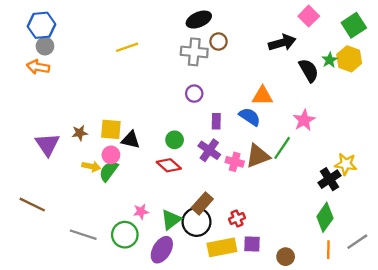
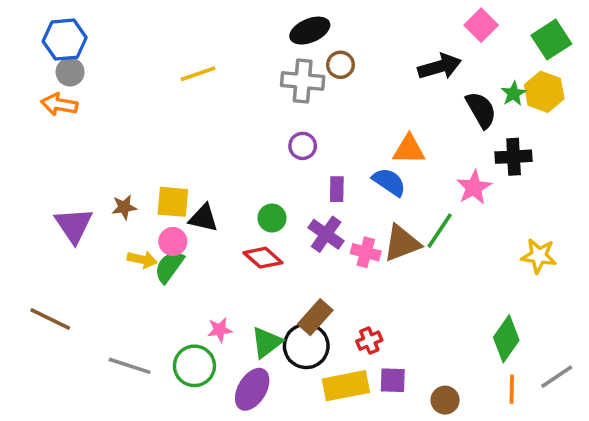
black cross: (330, 179) -> (514, 157), moved, turned 30

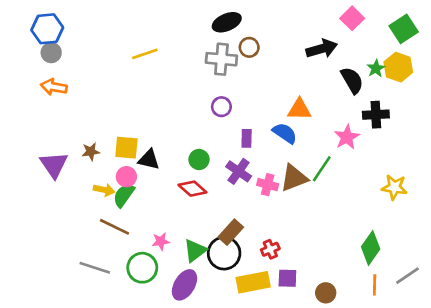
orange arrow: (59, 104) -> (54, 87), moved
brown line: (50, 319) -> (115, 227), moved

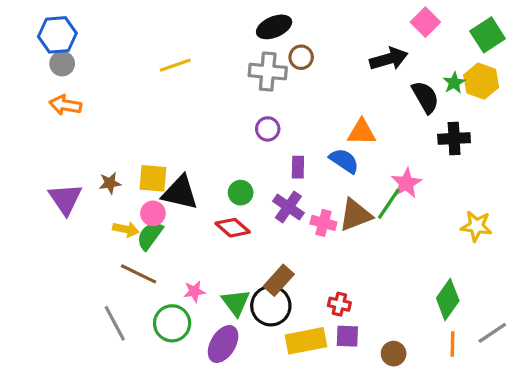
pink star: (347, 137) -> (406, 183), moved
black triangle: (149, 160) -> (180, 193), size x1.4
red cross: (270, 249) -> (339, 304), moved, turned 36
green triangle: (195, 251) -> (236, 303), turned -30
gray line: (95, 268) -> (115, 323), turned 44

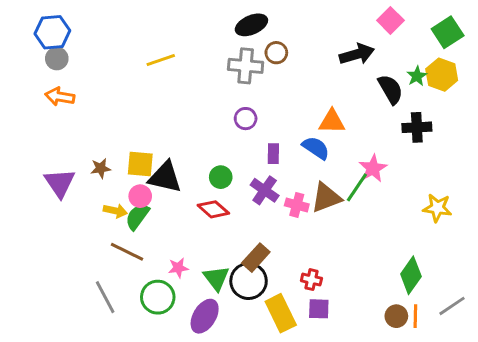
yellow rectangle: (306, 341) -> (281, 313), turned 75
brown circle: (394, 354) -> (396, 316), moved

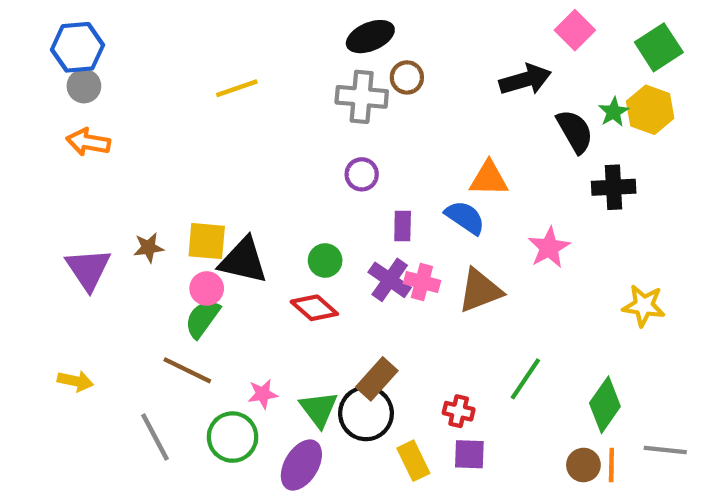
green line: (357, 187) -> (525, 379), moved
pink cross: (297, 205) -> (422, 282), moved
yellow arrow: (115, 211) -> (75, 381), moved
gray line: (452, 306) -> (665, 450), turned 40
yellow rectangle: (281, 313) -> (413, 461), size x0.7

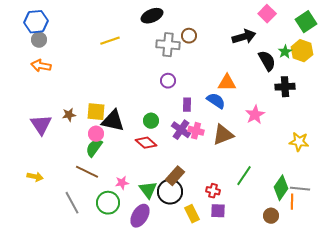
black ellipse: (370, 37) -> (152, 16), moved
gray line: (665, 450) -> (300, 189), moved
orange line: (611, 465) -> (292, 202), moved

